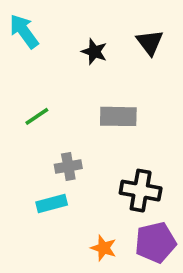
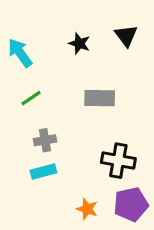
cyan arrow: (24, 31) -> (20, 53), moved
gray cross: (68, 166) -> (45, 140), moved

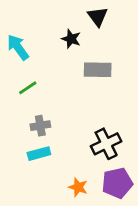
black triangle: (126, 36) -> (98, 17), moved
gray rectangle: (100, 98) -> (98, 70), moved
black cross: (118, 161) -> (106, 144), turned -36

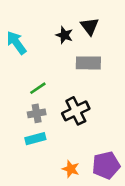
black triangle: (98, 17) -> (90, 26), moved
green line: (28, 88) -> (38, 88), moved
black cross: (106, 144) -> (76, 111), moved

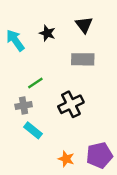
black star: (64, 35) -> (47, 33), moved
gray cross: (37, 113) -> (24, 105), moved
cyan rectangle: (35, 139) -> (33, 130), turned 54

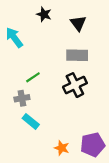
black star: (47, 33) -> (44, 14), moved
black cross: (71, 104) -> (75, 85), moved

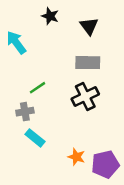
orange star: (62, 148) -> (76, 157), moved

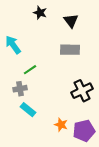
cyan arrow: (16, 42) -> (13, 45), moved
black cross: (85, 96) -> (82, 91), moved

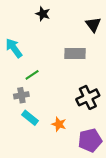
black triangle: (71, 21) -> (93, 25), moved
orange star: (61, 125) -> (59, 124), moved

